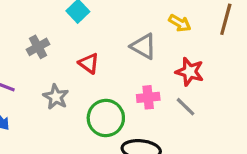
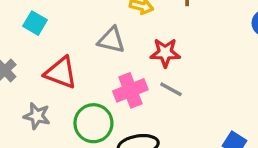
red triangle: (89, 63) -> (61, 73), size x1.5
pink cross: (148, 97) -> (130, 90), size x1.4

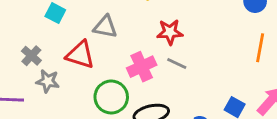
gray triangle: (111, 40) -> (105, 27), moved
gray star: (37, 116) -> (48, 81), moved

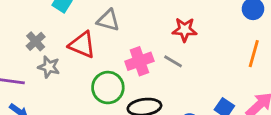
red star: (170, 32) -> (185, 30), moved

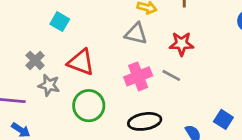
gray triangle: (108, 20) -> (136, 34), moved
green circle: (108, 88) -> (89, 106), moved

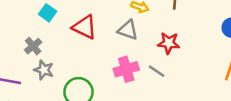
cyan square: (60, 22) -> (48, 13), moved
red triangle: (81, 62) -> (85, 27), moved

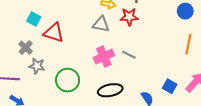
red triangle: (85, 27) -> (54, 33), moved
red star: (169, 43) -> (129, 17), moved

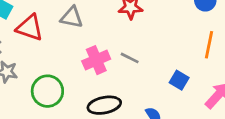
gray triangle: (101, 24) -> (72, 17), moved
blue square: (170, 86) -> (179, 80), moved

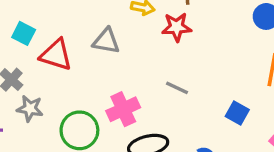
pink cross: (96, 60) -> (123, 109), moved

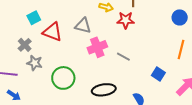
cyan square: (24, 33) -> (34, 18), turned 32
pink cross: (123, 109) -> (97, 47), moved

